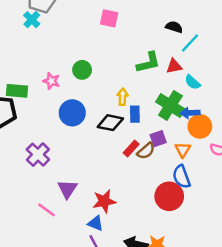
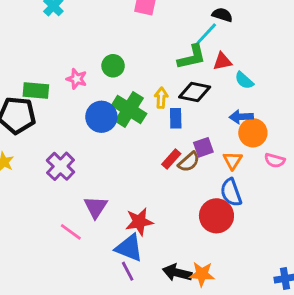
cyan line: (190, 43) -> (206, 34), moved
green cross: (170, 105) -> (129, 109), moved
black diamond: (110, 123) -> (195, 92), moved
blue triangle: (96, 223) -> (129, 248), size x1.5

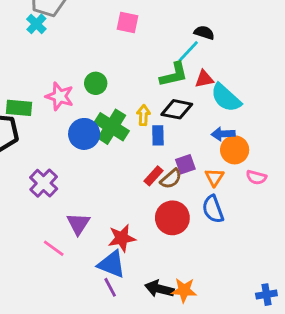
pink star: (77, 79) -> (60, 96), size x1.4
cyan semicircle: (244, 80) -> (226, 98), size x1.6
red circle: (216, 216) -> (172, 218), moved

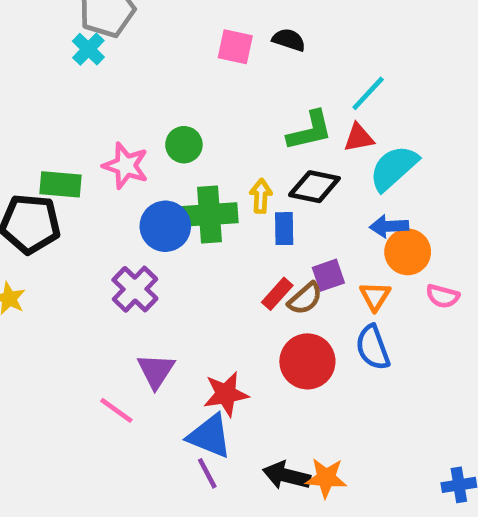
black semicircle: (204, 33) -> (289, 40), moved
cyan line: (188, 51) -> (368, 93), moved
cyan semicircle: (226, 98) -> (394, 168), turned 96
green cross: (112, 127) -> (210, 215), turned -36
purple cross: (44, 183) -> (135, 289), moved

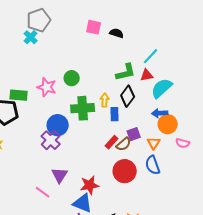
pink square: (235, 47) -> (94, 27), moved
black diamond: (314, 187) -> (128, 96), turned -65
blue circle: (165, 226) -> (58, 125), moved

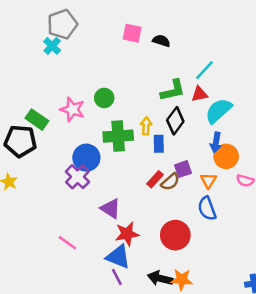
green rectangle: (19, 95) -> (37, 120), turned 30
blue arrow: (160, 113) -> (216, 142), turned -77
red circle: (125, 171) -> (175, 235), moved
purple triangle: (60, 175) -> (111, 208), moved, turned -30

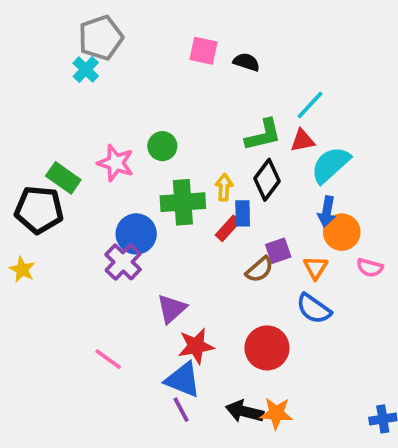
red rectangle: (155, 179) -> (228, 228), moved
purple triangle: (111, 208) -> (172, 309), turned 45
blue semicircle: (207, 208) -> (314, 309), turned -35

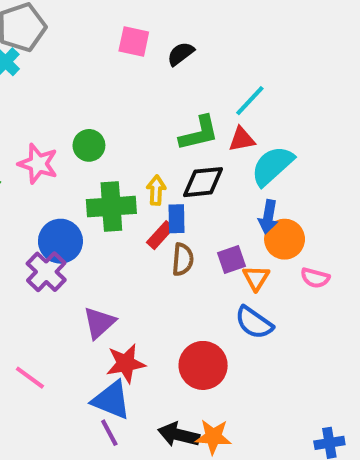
black semicircle: (246, 62) -> (181, 54), turned -55
black diamond: (267, 180) -> (203, 182), turned 48
purple square: (278, 251) -> (232, 260), moved
brown semicircle: (260, 269) -> (183, 260), moved, turned -44

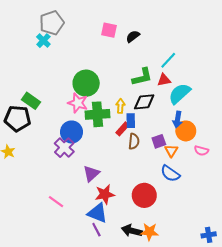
green circle: (89, 145) -> (86, 83), size x1.6
pink star: (38, 164) -> (78, 103), moved

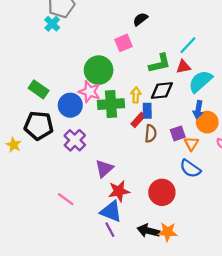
pink square: (109, 30) -> (123, 43), moved, turned -35
black semicircle: (133, 36) -> (140, 19), moved
black pentagon: (17, 118) -> (39, 126), moved
blue circle: (72, 132) -> (70, 105), moved

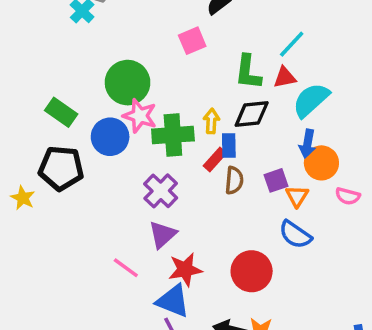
green L-shape: (160, 63) -> (248, 72), turned 110
green circle: (99, 70) -> (128, 83), moved
purple cross: (75, 140) -> (161, 191), moved
pink line: (66, 199) -> (126, 268), moved

